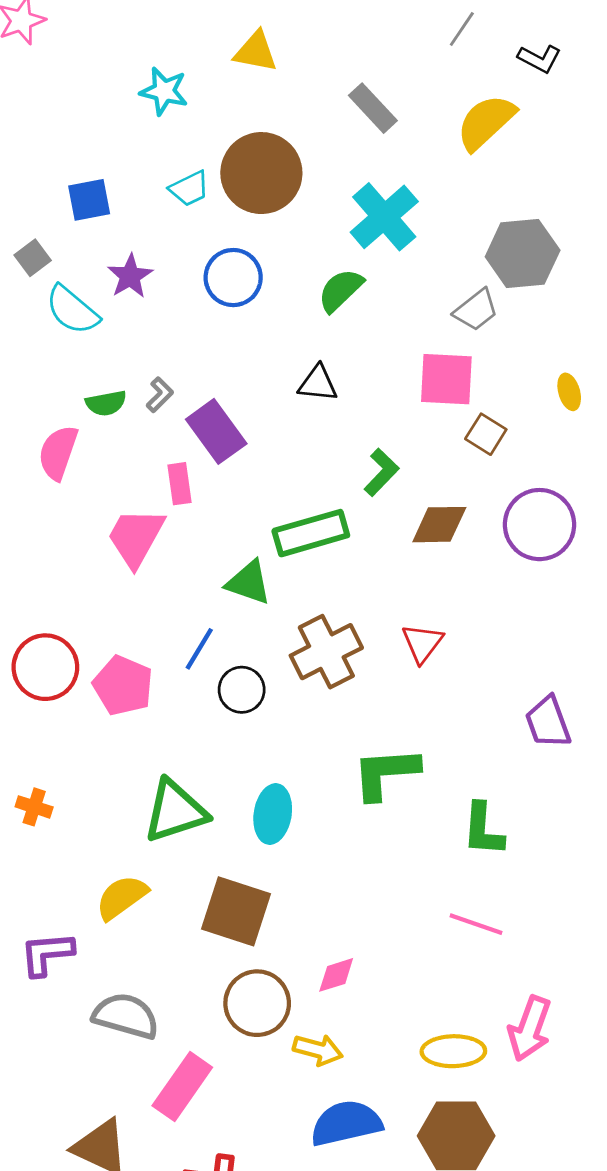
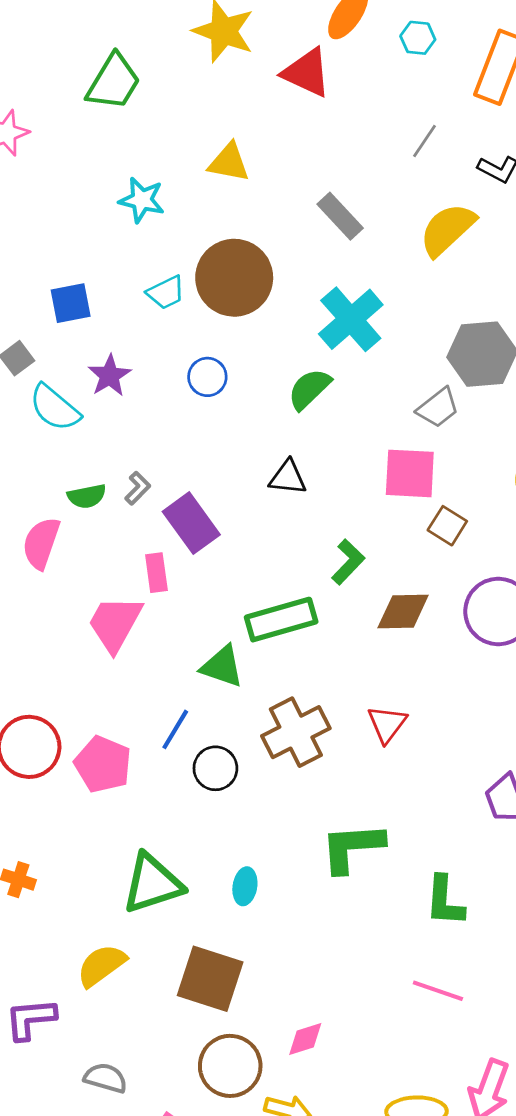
blue circle: (233, 278) -> (207, 377), size x0.7
cyan ellipse: (273, 814) -> (245, 886), size x0.7
gray semicircle: (126, 1016) -> (106, 1078), size x0.7

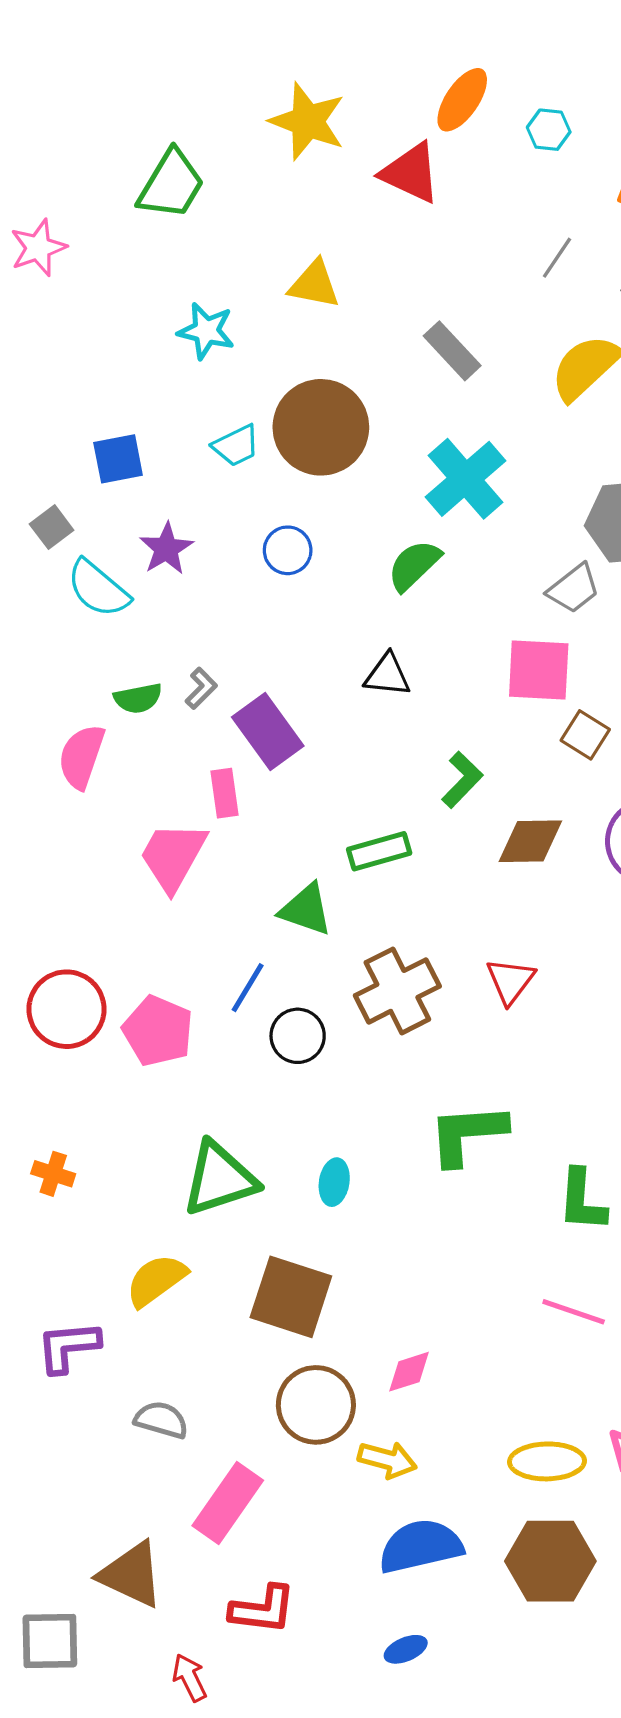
green rectangle: (281, 620) -> (379, 851), size x0.7

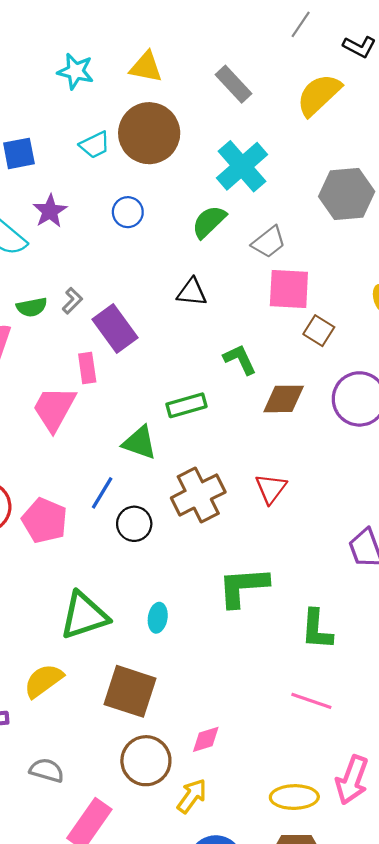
yellow triangle: (314, 284) -> (146, 67), moved
gray trapezoid: (574, 589) -> (269, 242), moved
green L-shape: (462, 780) -> (240, 359), turned -69
yellow arrow: (387, 1460) -> (192, 796), turned -69

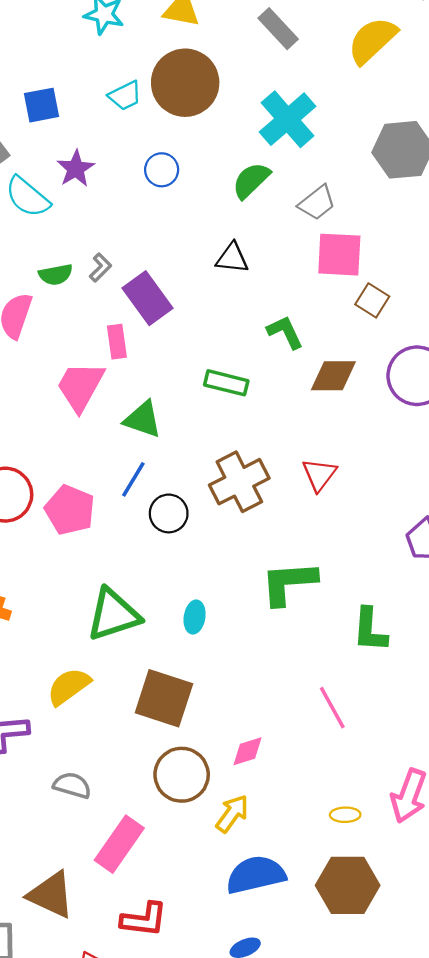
green rectangle: (187, 405) -> (226, 383), turned 30
green triangle: (140, 443) -> (143, 419), moved
pink line: (311, 701) -> (332, 708), moved, turned 42
yellow ellipse: (294, 797) -> (345, 815), size x0.6

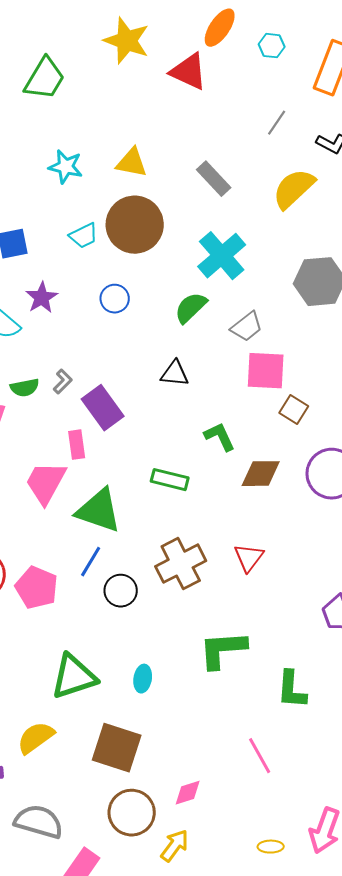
green triangle: (143, 419) -> (99, 511), size x1.4
gray semicircle: (72, 785) -> (39, 822), size x1.5

